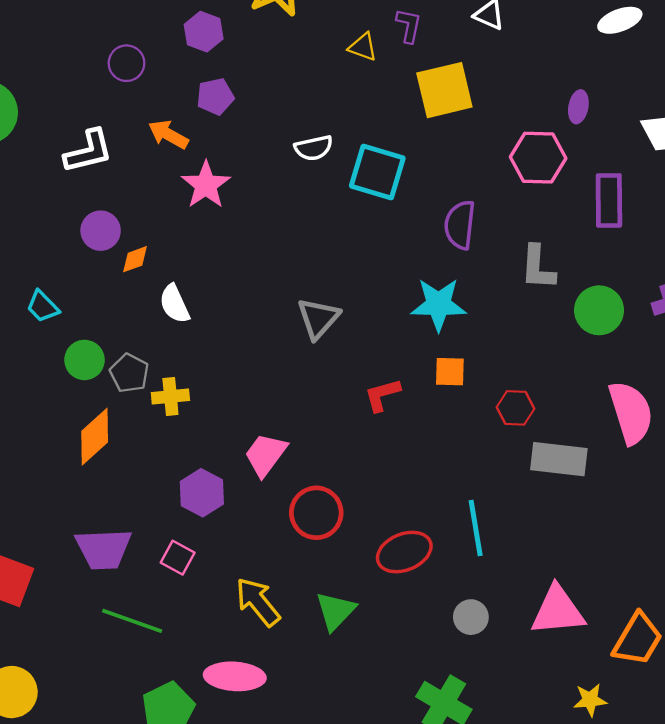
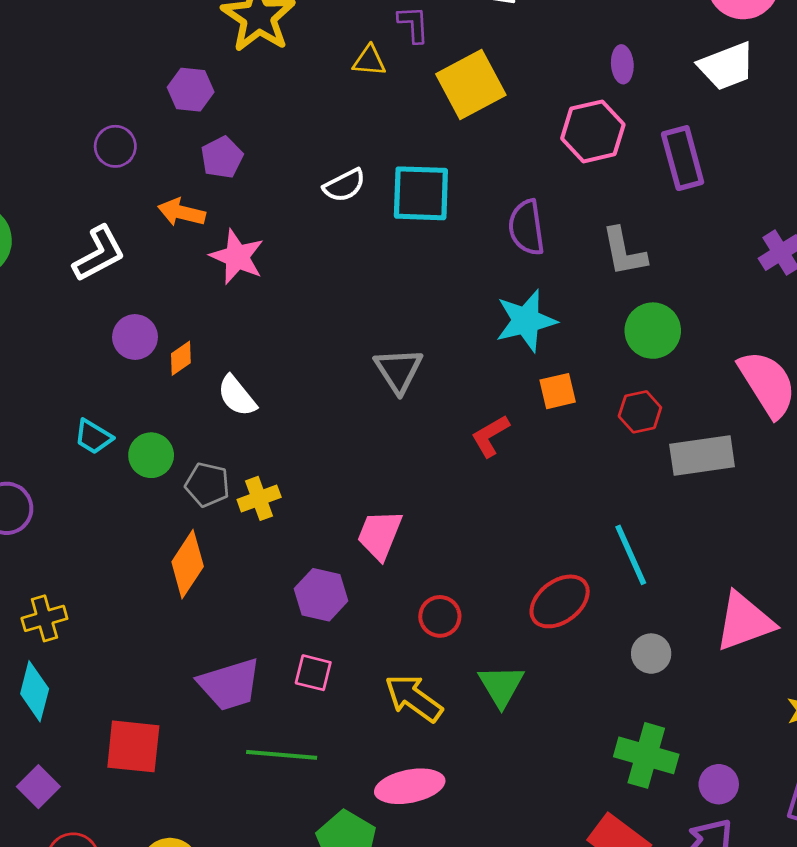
green circle: (599, 310) -> (653, 331), moved
green circle: (85, 360) -> (151, 455), moved
red circle: (316, 513) -> (440, 616), moved, size x0.7

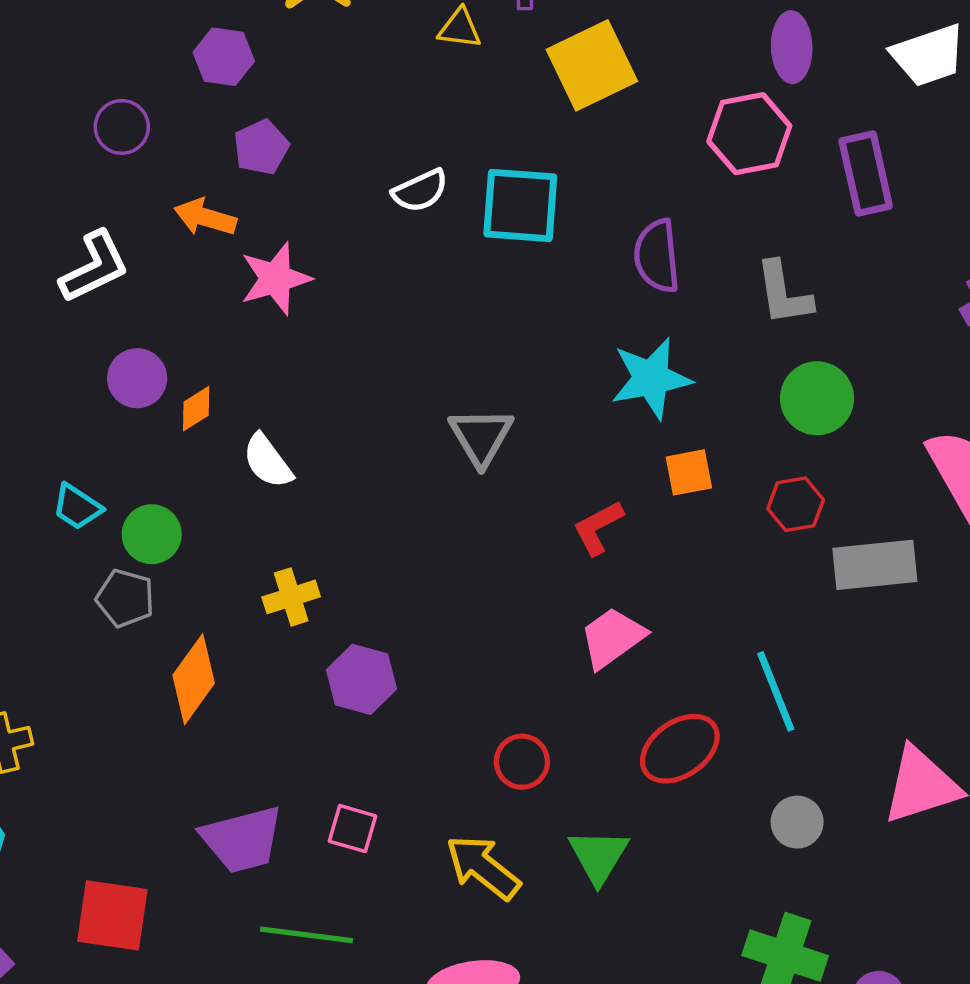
purple ellipse: (622, 64) -> (792, 47), size x1.4
pink star: (237, 257) -> (276, 279), turned 30
gray pentagon: (207, 485) -> (125, 598), moved
pink trapezoid: (380, 535) -> (612, 638), moved, turned 30
purple hexagon: (321, 595) -> (361, 679), moved

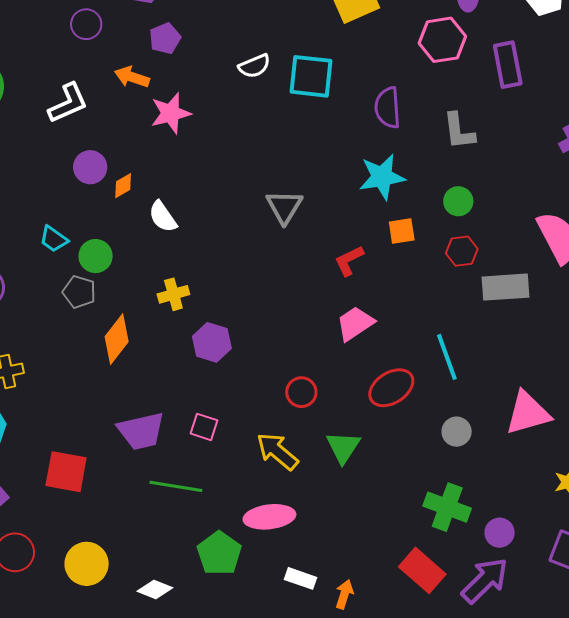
green circle: (817, 398) -> (458, 201), moved, size x0.7

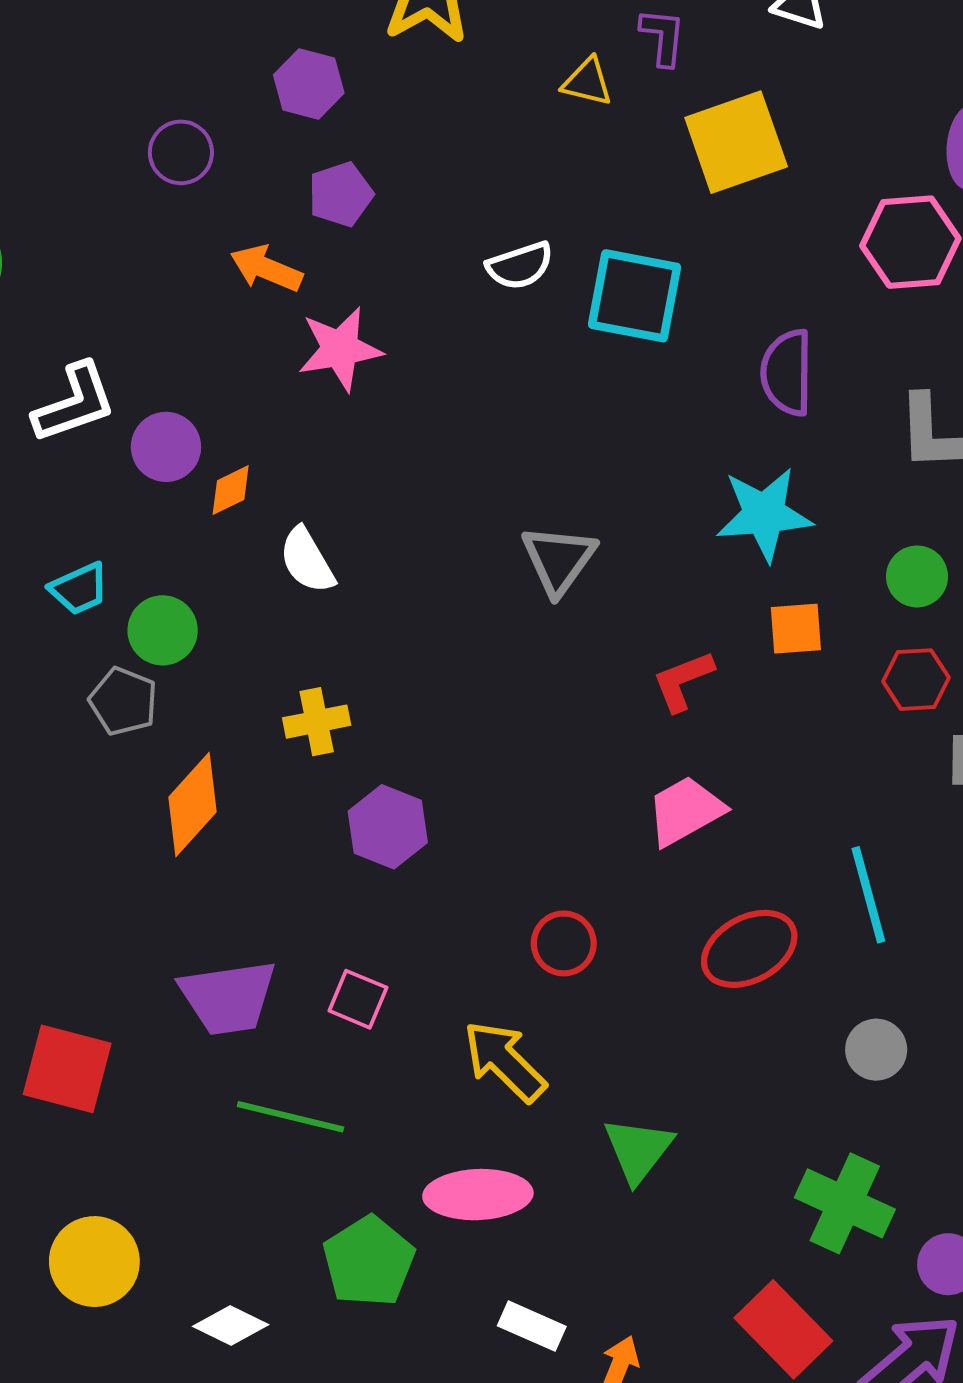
white L-shape: (68, 103) -> (74, 403), moved
cyan trapezoid: (54, 239) -> (79, 589), turned -64
green triangle: (343, 447) -> (638, 1150), moved

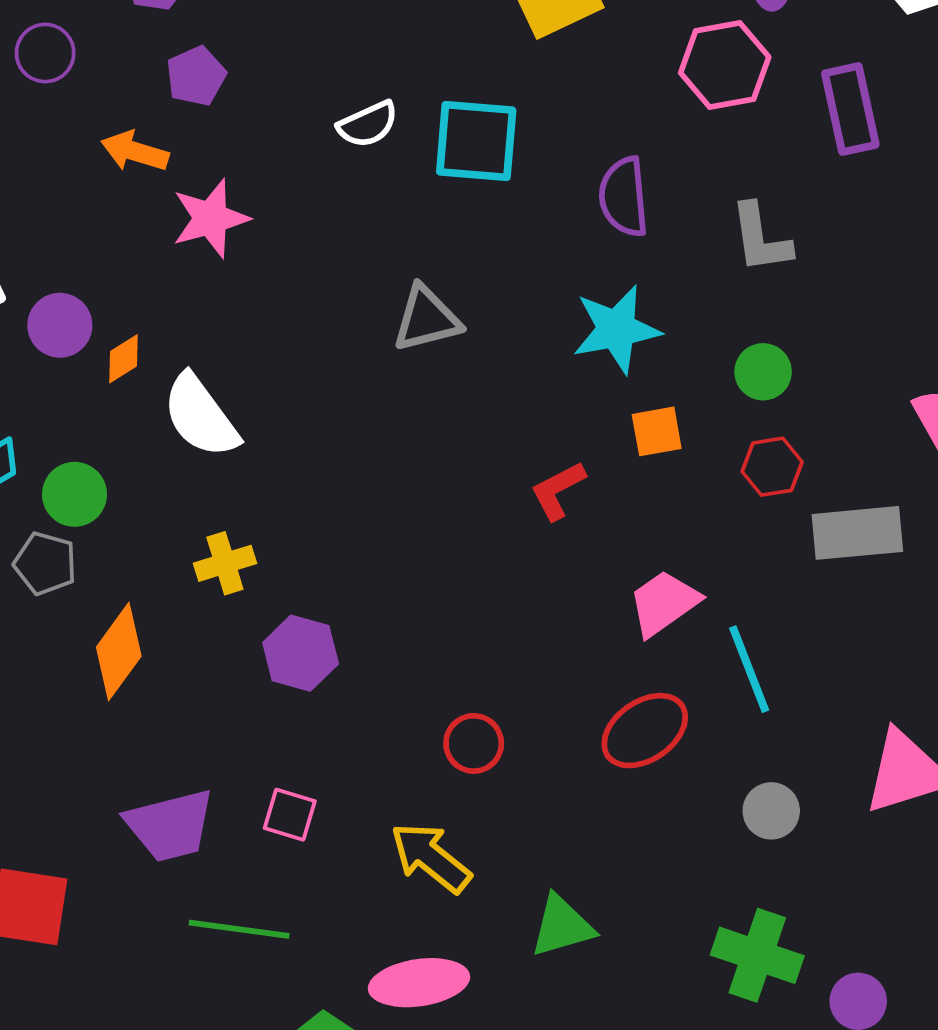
white semicircle: (307, 560) -> (201, 416), size x1.4
gray triangle: (559, 560) -> (426, 319), moved, turned 46
pink trapezoid: (685, 811) -> (664, 603), moved
green triangle: (638, 1150) -> (562, 926), turned 42

